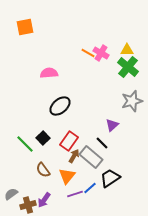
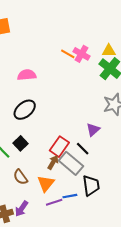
black ellipse: (60, 106) -> (25, 110), moved
red rectangle: (69, 141) -> (59, 147), moved
black trapezoid: (110, 178) -> (91, 185), turned 115
blue line: (90, 188) -> (70, 196), turned 32

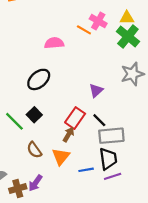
orange line: (68, 54) -> (84, 30), moved
pink semicircle: (27, 75) -> (54, 43), moved
purple triangle: (93, 130) -> (96, 90), moved
gray rectangle: (71, 163) -> (111, 136), moved, turned -45
purple line: (54, 202) -> (113, 176), moved

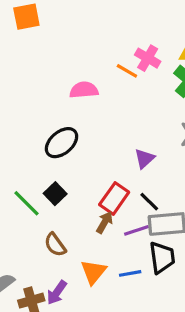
orange triangle: (61, 157) -> (93, 272), moved
purple line: (113, 176) -> (136, 230), moved

